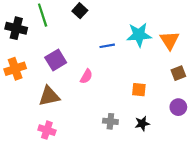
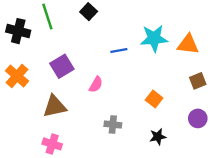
orange triangle: (170, 40) -> (188, 44), turned -50
orange cross: (15, 69) -> (17, 76), turned -30
orange square: (139, 90) -> (154, 99), turned 32
gray cross: (110, 121) -> (113, 125), moved

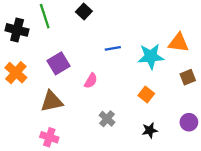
cyan star: (154, 38) -> (151, 56), moved
purple circle: (198, 118) -> (189, 122), moved
gray cross: (113, 125) -> (107, 119), turned 35

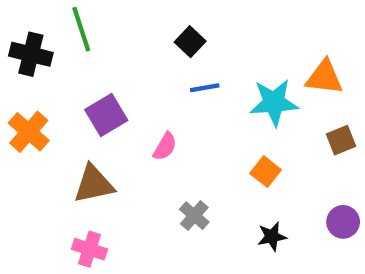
black square: (84, 11) -> (190, 42), moved

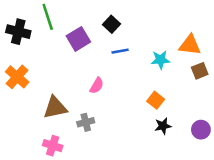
cyan star: (274, 102) -> (160, 60), size x0.7
purple square: (106, 115) -> (78, 39), moved
brown square: (341, 140) -> (200, 71), moved
gray cross: (194, 216) -> (86, 122), moved, turned 35
black star: (272, 237) -> (163, 126), moved

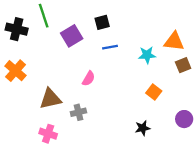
black square: (111, 24) -> (102, 22), turned 32
orange square: (156, 100) -> (154, 92), moved
black star: (163, 126) -> (143, 128), moved

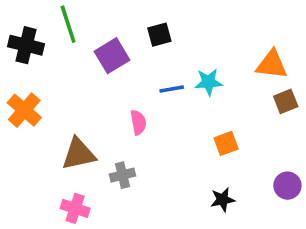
blue line: (110, 47) -> (172, 89), moved
cyan star: (147, 55) -> (209, 82), moved
pink semicircle: (89, 79) -> (138, 122), turned -40
orange square: (154, 92) -> (226, 143), moved, turned 32

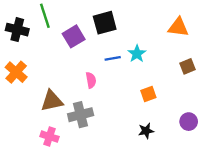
black square: (159, 35) -> (105, 23), size x1.5
orange triangle: (272, 64) -> (178, 27), moved
cyan star: (209, 82) -> (137, 54), turned -30
gray cross: (123, 175) -> (81, 115), size x1.5

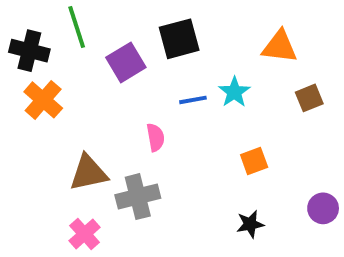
orange triangle: (178, 27) -> (280, 47), moved
brown square: (187, 66) -> (309, 98), moved
orange cross: (16, 72) -> (43, 100), moved
pink cross: (49, 137) -> (85, 234), turned 30

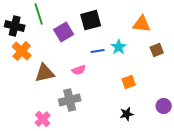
pink semicircle: (156, 137) -> (79, 70), turned 80
brown triangle: (88, 173) -> (45, 73), moved

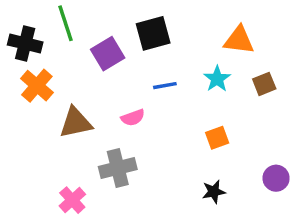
cyan star: (119, 47) -> (217, 79), moved

